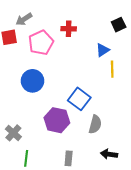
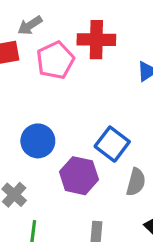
red cross: (69, 29) -> (96, 40), size x1.6
blue circle: (32, 81) -> (38, 141), moved

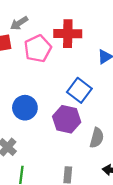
blue square: (112, 144) -> (79, 90), moved
purple hexagon: (79, 176) -> (67, 119), moved

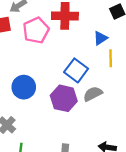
gray semicircle: (97, 138) -> (93, 94), moved, turned -132

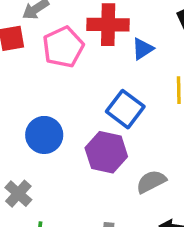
blue triangle: (101, 38) -> (143, 49), moved
gray semicircle: (93, 94) -> (151, 182), moved

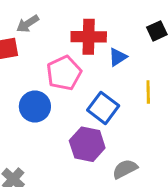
pink pentagon: (63, 47) -> (64, 73), moved
blue circle: (44, 135) -> (35, 106), moved

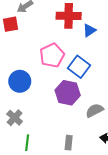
pink pentagon: (64, 73) -> (52, 55), moved
blue circle: (35, 106) -> (20, 81), moved

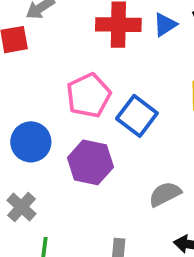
blue triangle: (89, 30) -> (165, 25), moved
purple hexagon: (68, 93) -> (90, 162), moved

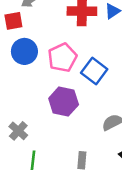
blue circle: (31, 142) -> (24, 51), moved

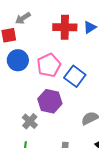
gray cross: (18, 131) -> (30, 121), moved

